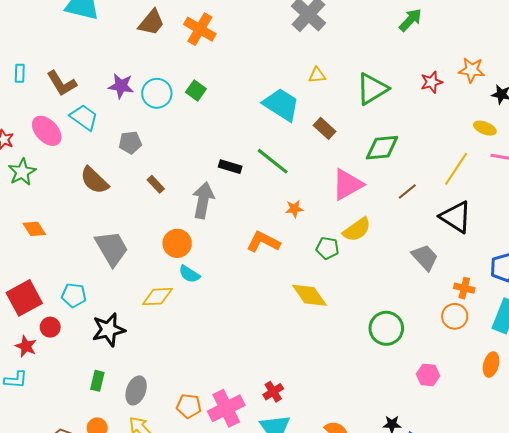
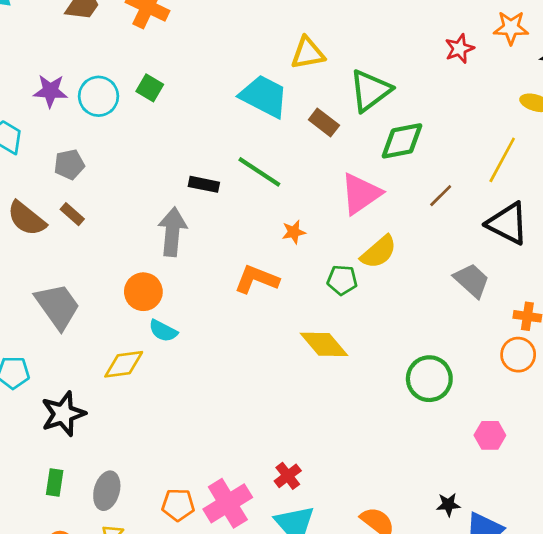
yellow triangle: (317, 75) -> (308, 53), size x1.5
green triangle: (372, 89) -> (370, 90), moved
brown rectangle: (156, 184) -> (72, 214), moved

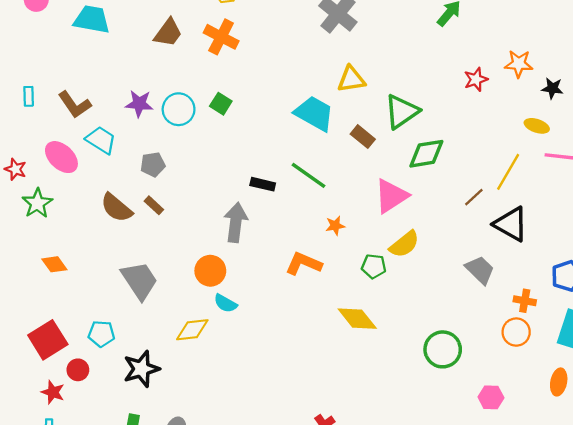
brown line: (441, 196) -> (474, 197), moved

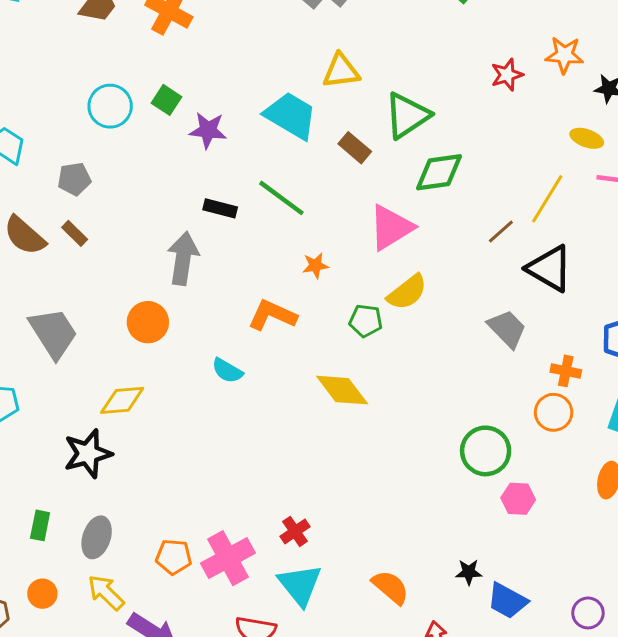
purple star: (139, 104) -> (208, 130), moved
cyan semicircle: (225, 303) -> (227, 371), moved
green circle: (443, 349) -> (486, 451), moved
black star: (141, 369) -> (88, 454), moved

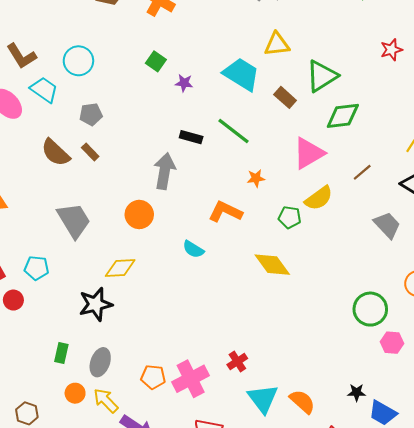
cyan circle: (110, 106) -> (78, 61), moved
purple star: (208, 130) -> (184, 83), size x0.7
brown line: (501, 231) -> (362, 172), moved
cyan triangle: (300, 585) -> (263, 399), moved
orange circle: (42, 594) -> (75, 393), moved

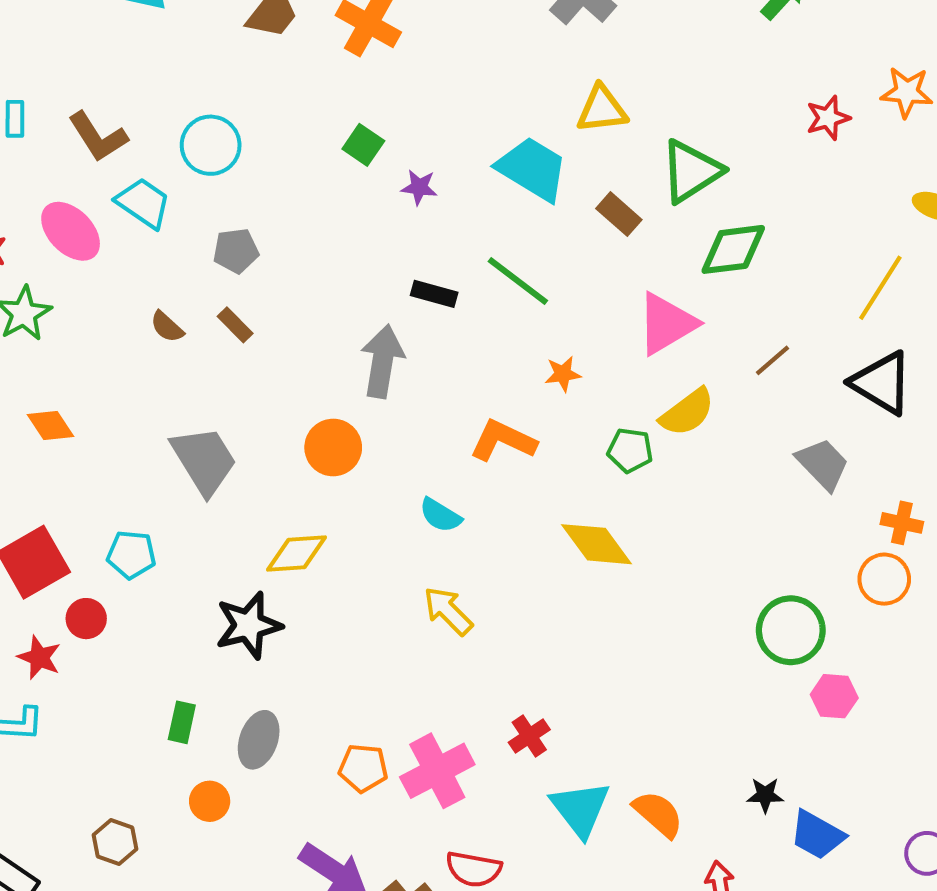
brown semicircle: (56, 153) -> (167, 327), size x0.6
yellow arrow: (106, 400) -> (448, 611), moved

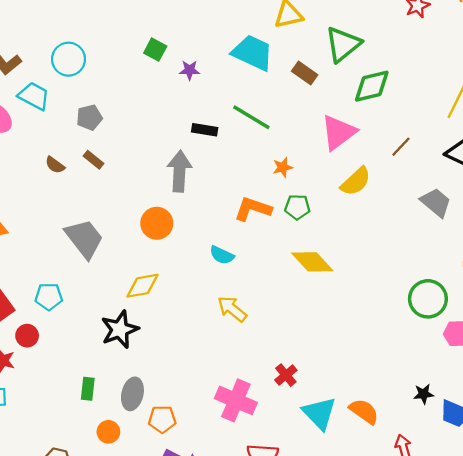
green pentagon: (630, 450) -> (297, 207), moved
orange pentagon: (363, 768) -> (162, 419), moved
pink cross: (437, 771) -> (236, 400), turned -33

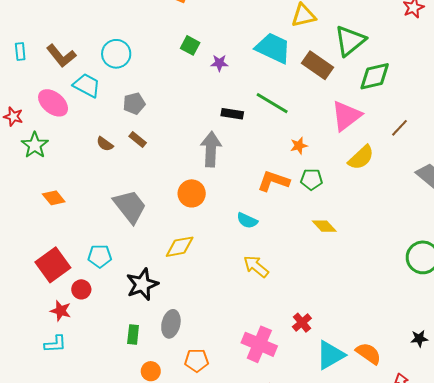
brown rectangle: (305, 73) -> (317, 65), size x1.4
yellow diamond: (312, 262) -> (324, 226), size x0.7
black star: (120, 329) -> (142, 284), moved
gray ellipse: (132, 394) -> (171, 324), moved
cyan triangle: (319, 413) -> (330, 355), turned 44

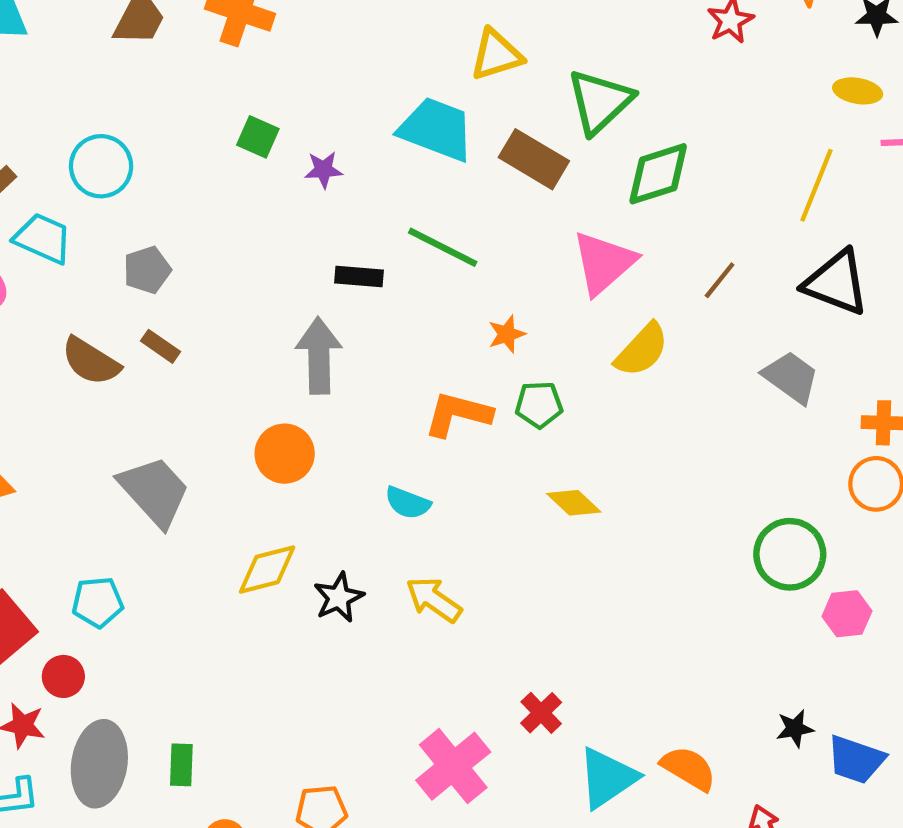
brown semicircle: (105, 144) -> (91, 361), size x1.6
black star: (142, 284) -> (339, 597), moved, size x0.7
gray ellipse: (171, 324) -> (99, 764), moved, size x1.4
pink cross: (259, 344) -> (453, 766), turned 32

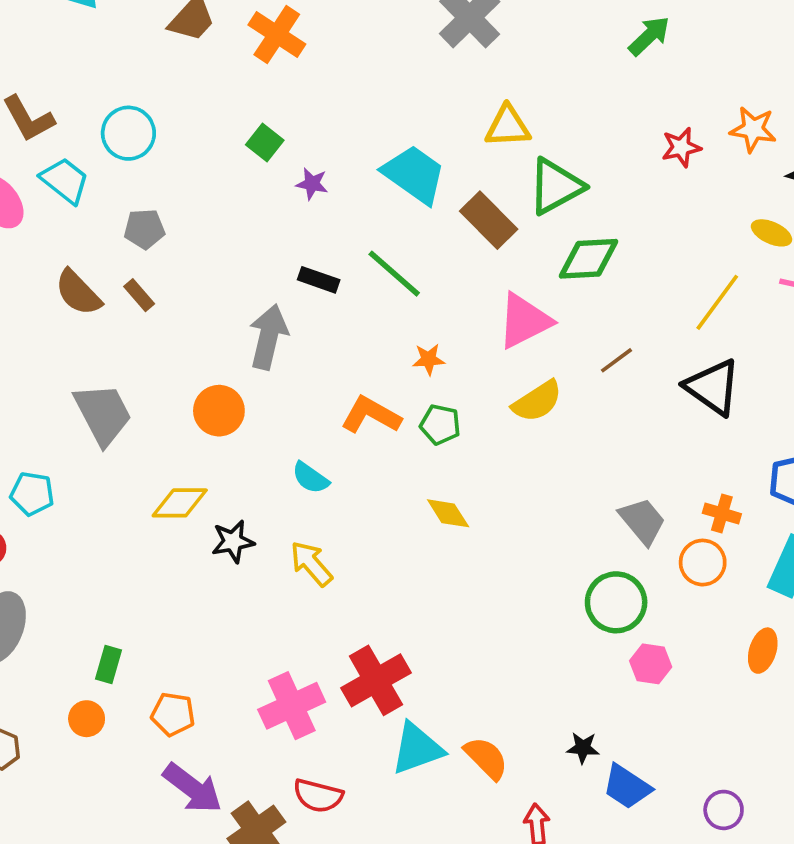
yellow triangle: (496, 55) -> (508, 126), moved
gray trapezoid: (791, 377) -> (642, 521), moved
red cross: (541, 713) -> (376, 680), size x1.8
green rectangle: (181, 765) -> (108, 665), moved

